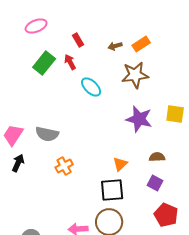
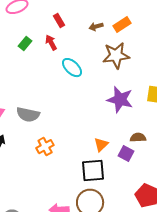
green rectangle: (44, 63) -> (25, 44), size x0.6
purple square: (155, 183) -> (126, 154), moved

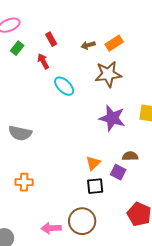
green rectangle: (25, 44) -> (17, 48), moved
orange cross: (45, 147) -> (24, 182), moved, turned 30
black square: (93, 171) -> (95, 186), moved, size x0.7

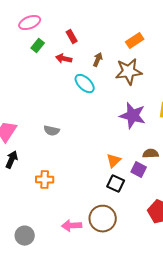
brown arrow: (88, 45) -> (98, 60), moved, turned 128
red arrow: (43, 61) -> (64, 59), turned -49
gray semicircle: (20, 133) -> (52, 131), moved, size x0.7
black square: (95, 186) -> (116, 184), turned 30

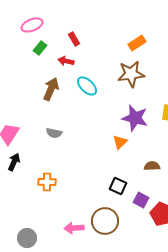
brown arrow: (98, 60) -> (51, 89), moved, size x1.6
brown semicircle: (151, 154) -> (152, 166), moved
orange triangle: (114, 161) -> (120, 142), moved
purple square: (139, 170) -> (141, 200), moved

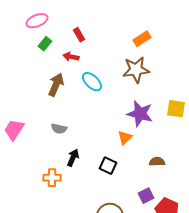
black arrow: (14, 162) -> (73, 158), moved
black square: (118, 186) -> (108, 166), moved
purple square: (141, 200) -> (146, 196), turned 35

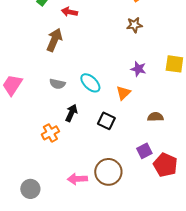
brown star: (136, 70) -> (134, 25), size x0.6
cyan ellipse: (92, 82) -> (90, 83), moved
purple star: (140, 114) -> (138, 69), size x0.6
orange cross: (52, 178) -> (50, 133), turned -30

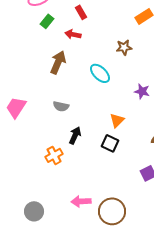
brown star: (134, 25) -> (124, 47), moved
cyan ellipse: (90, 83) -> (100, 73), moved
orange triangle: (123, 93) -> (117, 120), moved
brown circle: (108, 172) -> (112, 211), moved

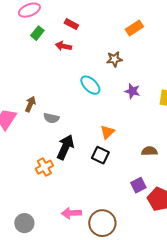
red rectangle: (81, 12) -> (71, 24), turned -32
brown arrow: (58, 62) -> (30, 104), moved, size x0.7
purple star: (142, 91) -> (132, 91), moved
black arrow: (75, 135) -> (65, 147), size x1.4

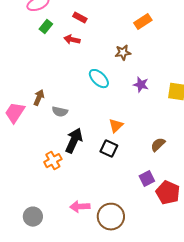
brown semicircle: (149, 151) -> (158, 145), turned -42

